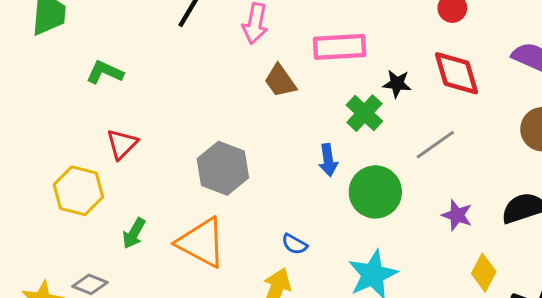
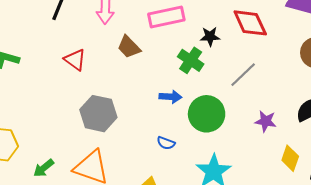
red triangle: (122, 144) -> (75, 60), moved, turned -30
blue arrow: (328, 160) -> (170, 97), turned -70
green arrow: (134, 233) -> (44, 168), turned 30
blue semicircle: (294, 244) -> (166, 143), moved

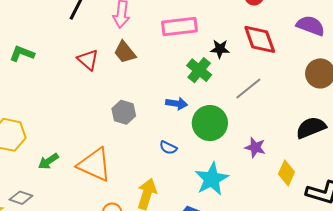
brown trapezoid: (129, 47) -> (125, 52), moved
gray hexagon: (98, 114) -> (124, 112), moved, size x0.7
purple star: (266, 121) -> (255, 147), moved

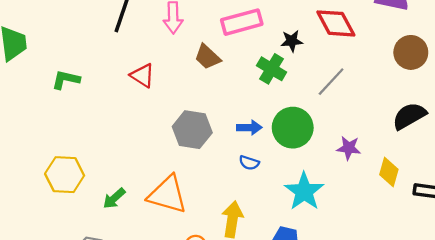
brown trapezoid: (125, 52) -> (207, 57), moved
blue arrow: (177, 103) -> (249, 128), moved
gray hexagon: (124, 112) -> (192, 130), size x1.4

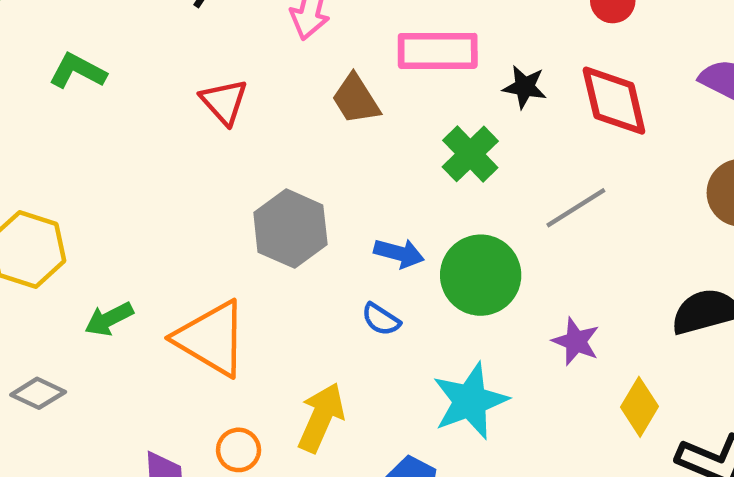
black star: (292, 41) -> (525, 87), moved

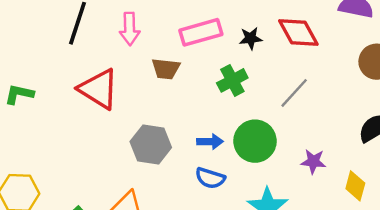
brown trapezoid: (356, 99) -> (166, 69), turned -36
red triangle: (224, 102) -> (99, 89), size x1.6
green cross: (470, 154) -> (232, 80), turned 32
blue semicircle: (381, 319) -> (210, 178), size x1.4

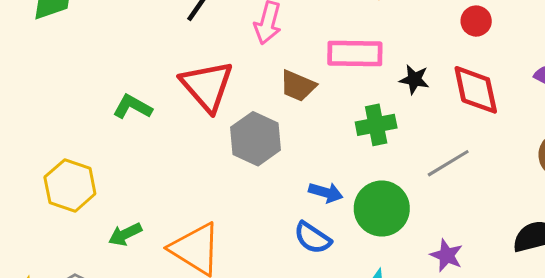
green L-shape: (19, 94) -> (133, 107), moved
gray hexagon: (151, 144) -> (255, 139), moved

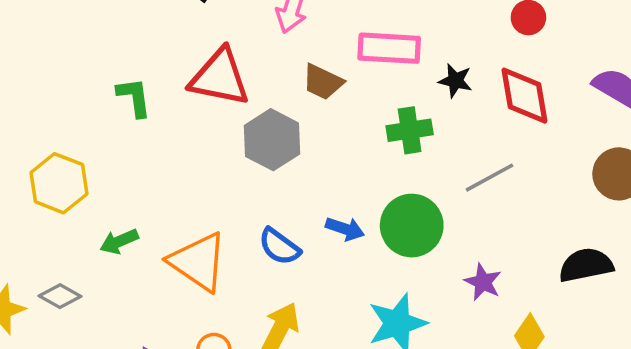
red triangle: (207, 86) -> (220, 77), turned -40
green L-shape: (133, 107) -> (134, 97), turned 51
blue arrow: (326, 192) -> (345, 229), moved
blue semicircle: (313, 238) -> (279, 247), moved

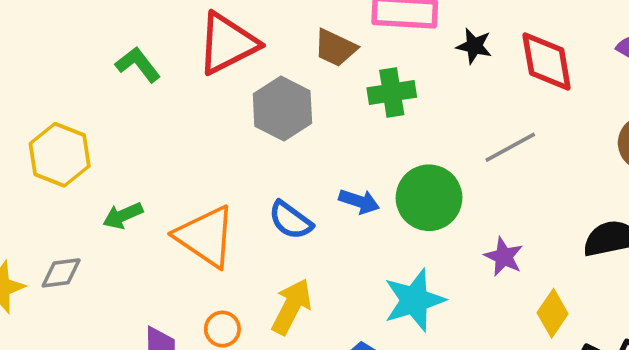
red triangle: (220, 77) -> (227, 43), turned -38
green L-shape: (134, 97) -> (138, 65), turned -30
green cross: (410, 130) -> (392, 93), moved
gray diamond: (60, 296) -> (61, 273), turned -36

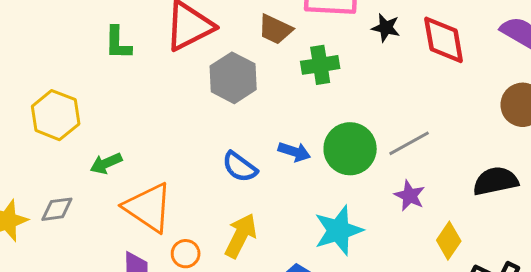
green L-shape: (138, 65) -> (118, 43), turned -141
gray line: (510, 147) -> (409, 143), moved
orange triangle: (206, 236) -> (148, 207), moved

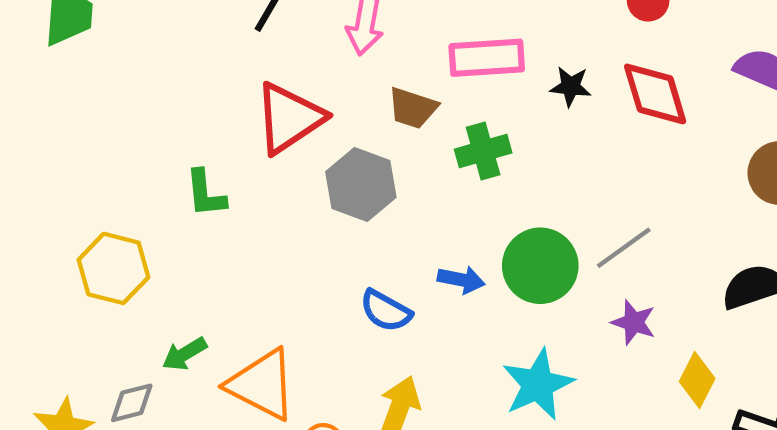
green L-shape: (118, 43) -> (206, 193), moved
green arrow: (106, 163) -> (185, 354), moved

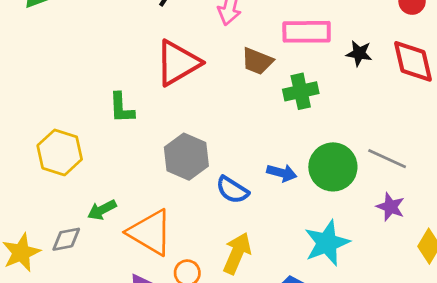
gray hexagon: (361, 185) -> (186, 157), moved
gray line: (624, 248) -> (387, 159), turned 57

